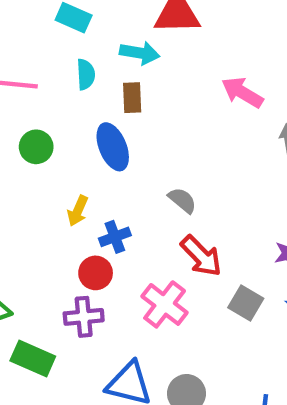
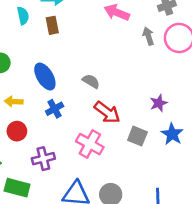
blue ellipse: (113, 147) -> (45, 76), moved
yellow arrow: (78, 211) -> (14, 102), moved, turned 78
red circle: (96, 273) -> (17, 131), moved

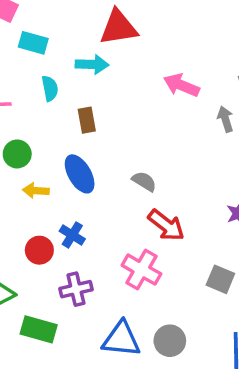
brown rectangle: (52, 25) -> (87, 120), moved
yellow arrow: (14, 102) -> (36, 191), moved
blue cross: (55, 109) -> (72, 235), moved, turned -30
gray square: (137, 136) -> (220, 279), moved

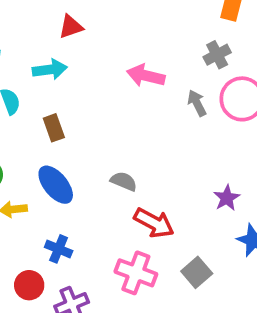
red triangle: (118, 27) -> (71, 27), size x0.6
red circle: (39, 250) -> (29, 285), moved
gray square: (220, 279) -> (197, 272), moved, turned 36

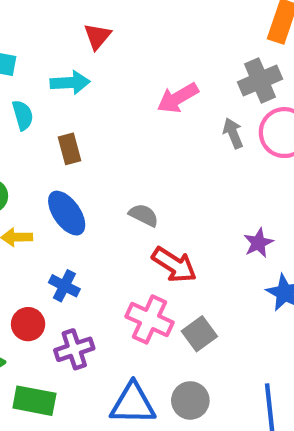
red triangle: (71, 27) -> (97, 36), turned -36
gray cross: (217, 55) -> (260, 81), size x1.4
pink arrow: (146, 76) -> (178, 98), turned -48
gray square: (197, 272) -> (199, 334), moved

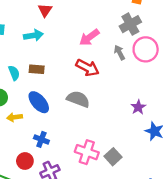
cyan semicircle: (23, 115) -> (14, 73), moved
brown rectangle: (69, 149) -> (37, 69), turned -64
gray semicircle: (144, 215) -> (78, 99), size x1.5
red arrow: (174, 265) -> (87, 68), moved

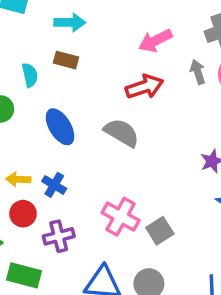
red arrow: (87, 68) -> (144, 87), turned -55
brown rectangle: (37, 69) -> (66, 60), moved
yellow arrow: (15, 117) -> (18, 179), moved

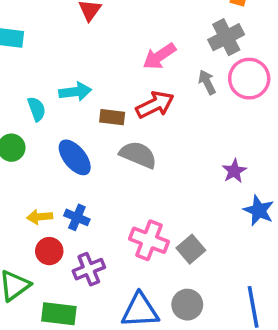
cyan arrow: (70, 22) -> (75, 92), moved
brown rectangle: (66, 60) -> (112, 117), moved

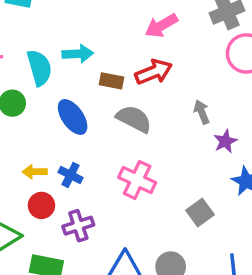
gray arrow: (207, 82) -> (202, 112), moved
cyan semicircle: (37, 109) -> (39, 68), size x1.5
pink cross: (149, 240) -> (137, 180), moved
gray square: (191, 249) -> (200, 212), moved

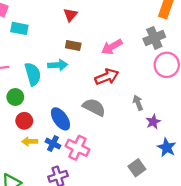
brown rectangle: (112, 81) -> (73, 46), moved
blue ellipse: (73, 117) -> (60, 119), moved
pink cross: (137, 180) -> (77, 148), moved
red circle: (41, 205) -> (24, 121), moved

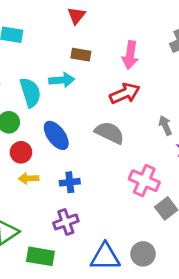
pink arrow: (112, 47) -> (130, 55), turned -50
blue ellipse: (60, 119) -> (56, 135), moved
blue cross: (53, 144) -> (70, 182), moved, turned -32
pink cross: (77, 148) -> (144, 181), moved

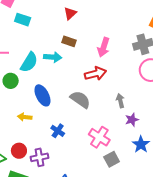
cyan semicircle: (30, 92) -> (29, 62), turned 40
red circle: (21, 152) -> (19, 151), moved
yellow arrow: (29, 178) -> (25, 117), moved
blue cross: (70, 182) -> (58, 131), moved, turned 32

